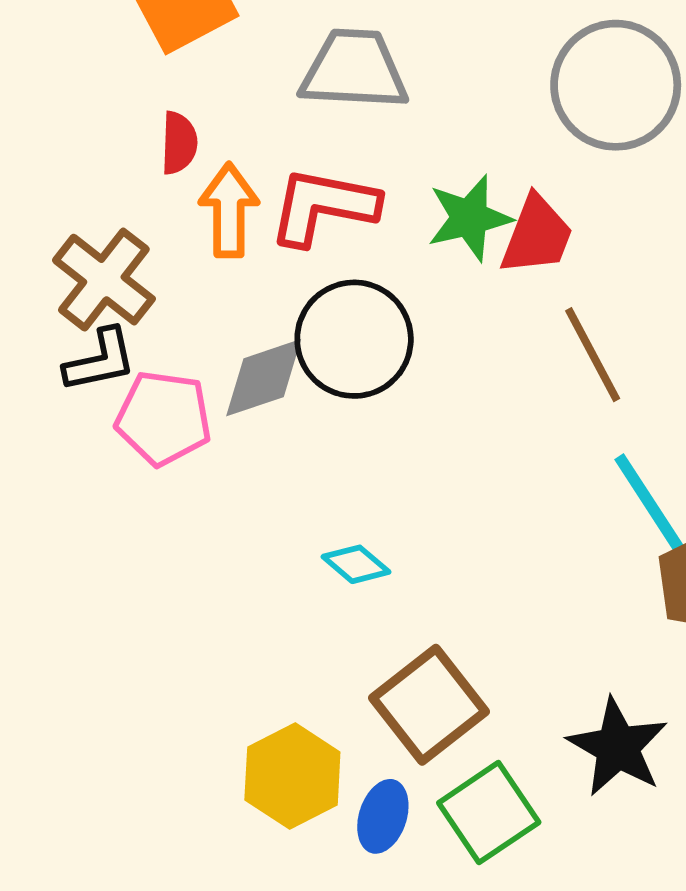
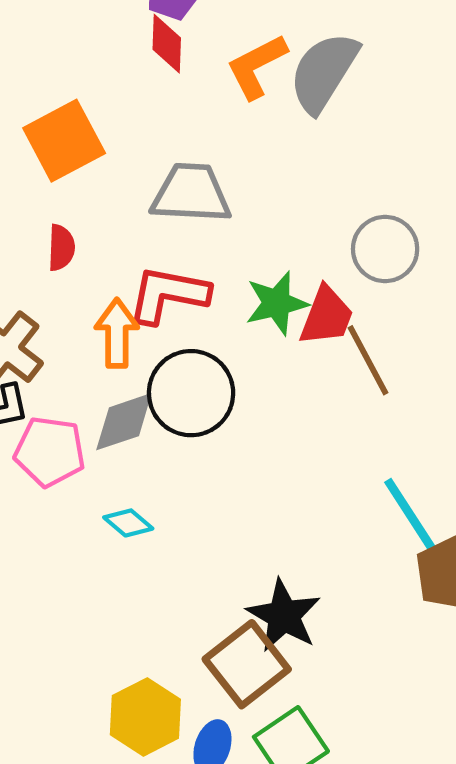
gray circle: (616, 85) -> (385, 249), moved, size x0.7
orange arrow: (229, 210) -> (117, 333), moved
brown line: (593, 355) -> (368, 360), moved
cyan diamond: (356, 564) -> (128, 523), moved
black star: (618, 747) -> (284, 616), moved

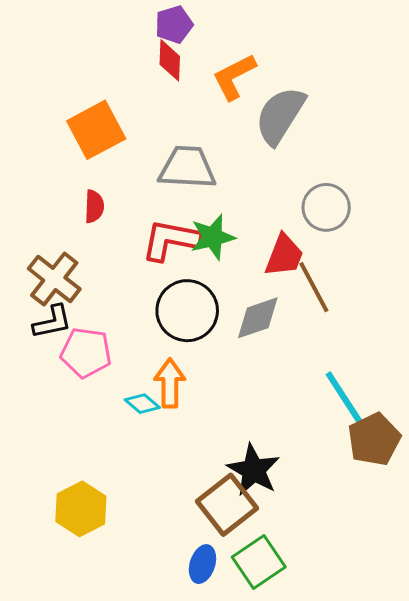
gray semicircle: (324, 72) -> (280, 115), moved
green star: (277, 303) -> (213, 237), moved
orange arrow: (117, 333) -> (170, 383), moved
gray diamond: (124, 422) -> (258, 318), moved
yellow hexagon: (145, 717) -> (81, 509), moved

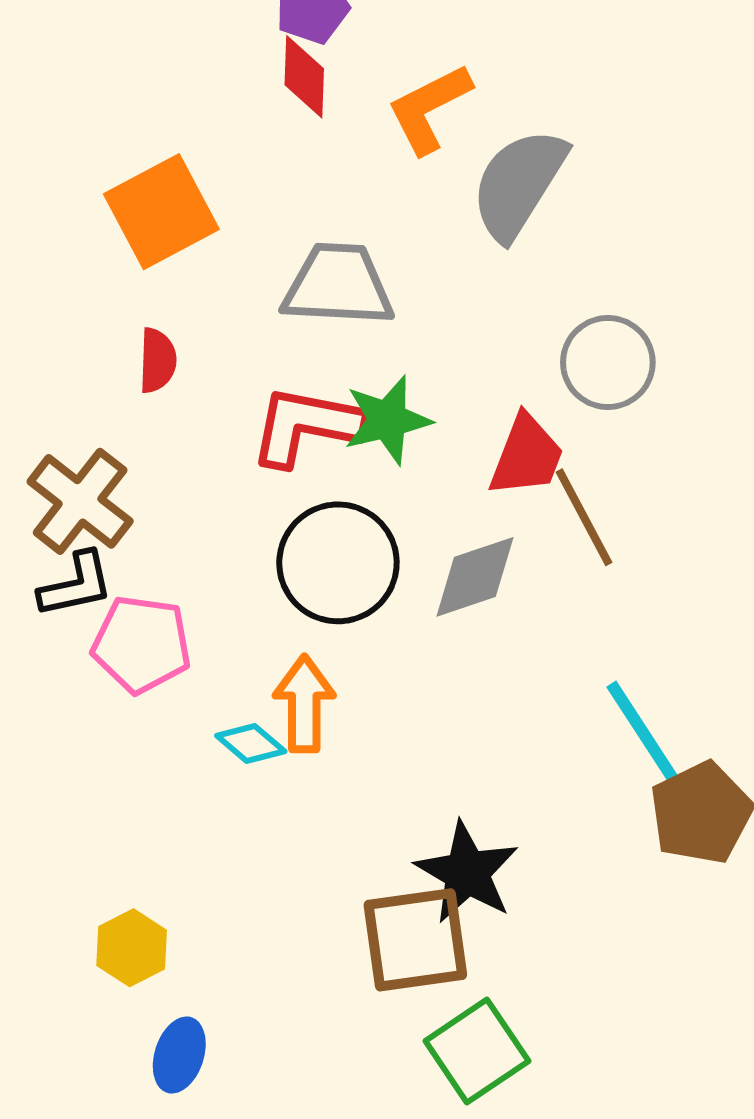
brown square: (227, 505) -> (415, 940), turned 30
yellow hexagon: (81, 509) -> (132, 948), size x0.7
blue ellipse: (202, 564) -> (179, 1055), moved

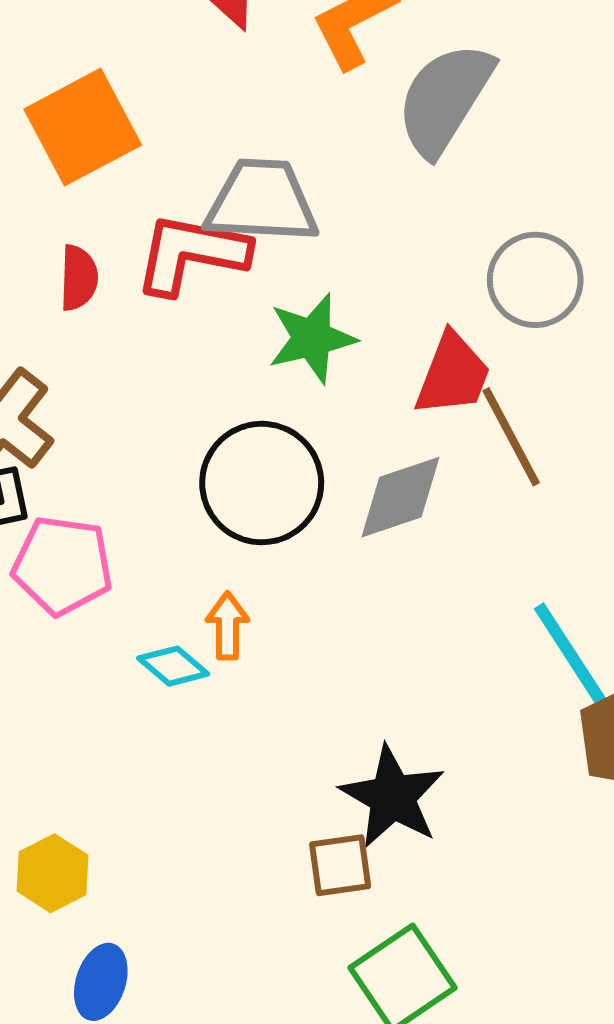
red L-shape: (306, 426) -> (191, 254), moved
orange arrow: (304, 704) -> (227, 626), size x0.7
brown square: (415, 940) -> (340, 865), size x0.6

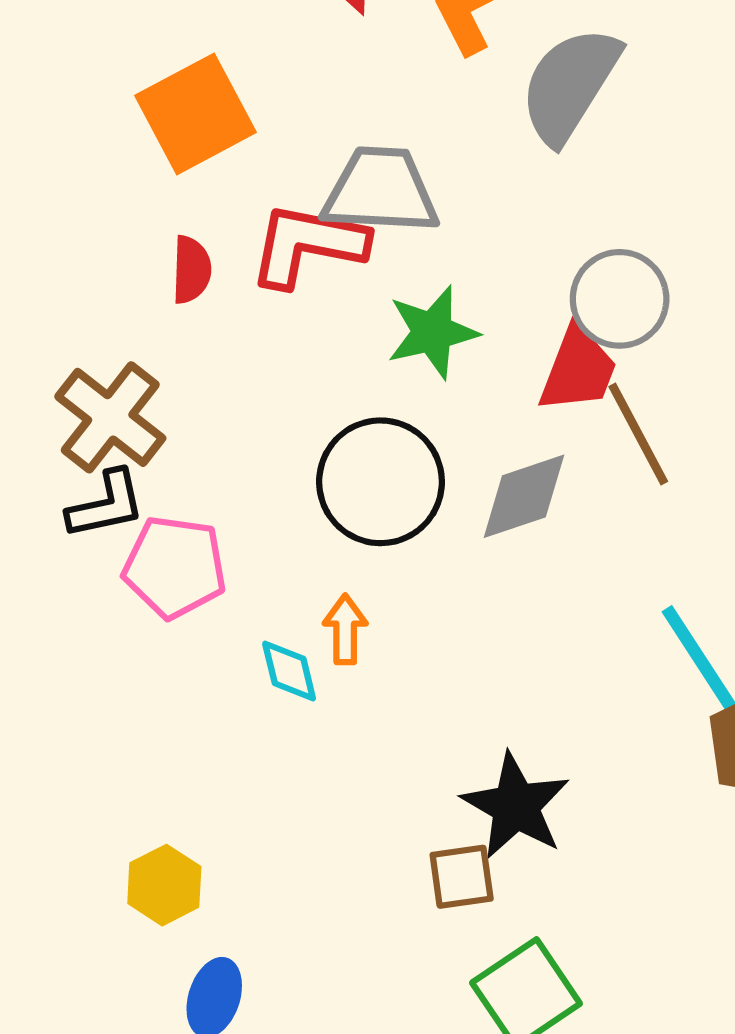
gray circle: (535, 280) -> (620, 299), moved
cyan diamond: (173, 666) -> (289, 671), turned 36

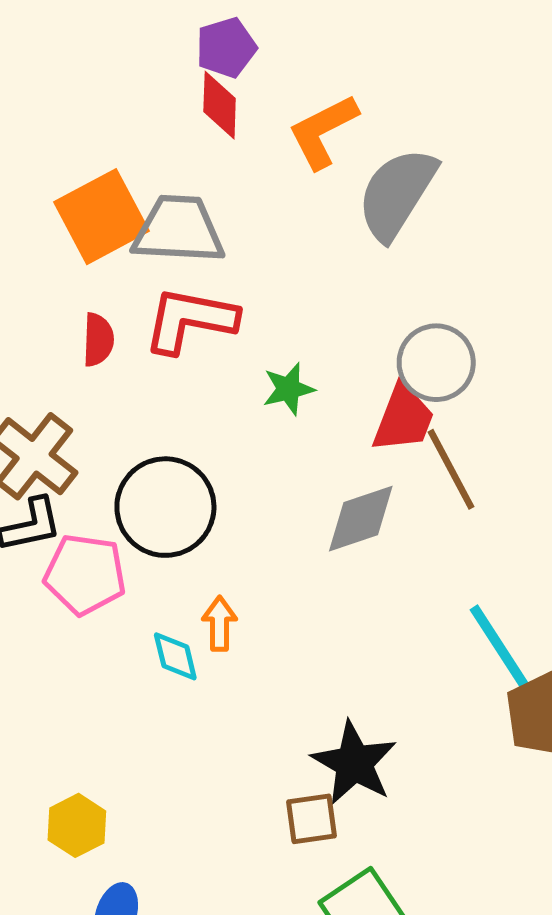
gray trapezoid: (381, 191) -> (179, 230), moved
green star: (432, 332) -> (289, 389), size x0.7
black circle: (381, 482) -> (165, 507), moved

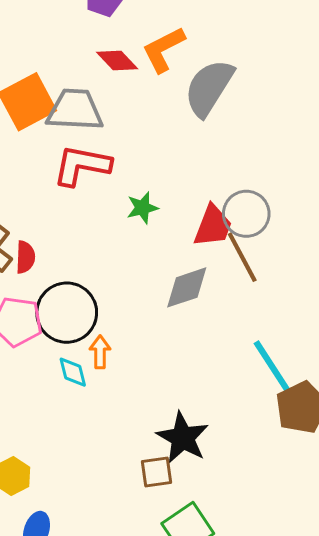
red diamond: (220, 105) -> (117, 61), moved, turned -45
red semicircle: (98, 340) -> (25, 257), moved
gray circle: (436, 363) -> (246, 214), moved
black circle: (165, 507) -> (67, 313), moved

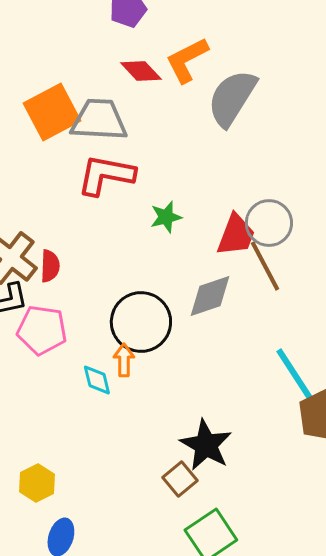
black circle: (67, 313) -> (141, 322), moved
brown square: (156, 472) -> (180, 479), turned -32

